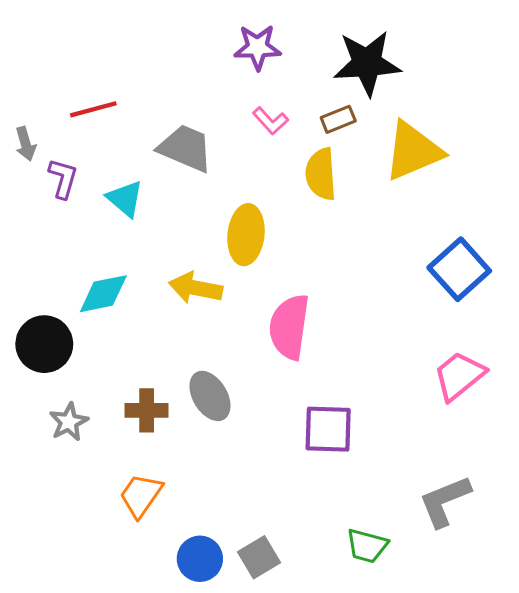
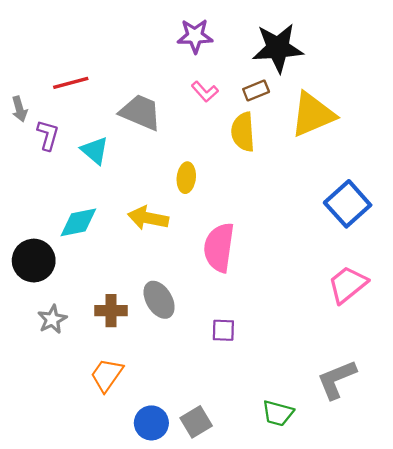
yellow ellipse: (246, 235) -> (186, 178), size x0.7
purple square: (328, 429) -> (223, 330), moved, size x0.6

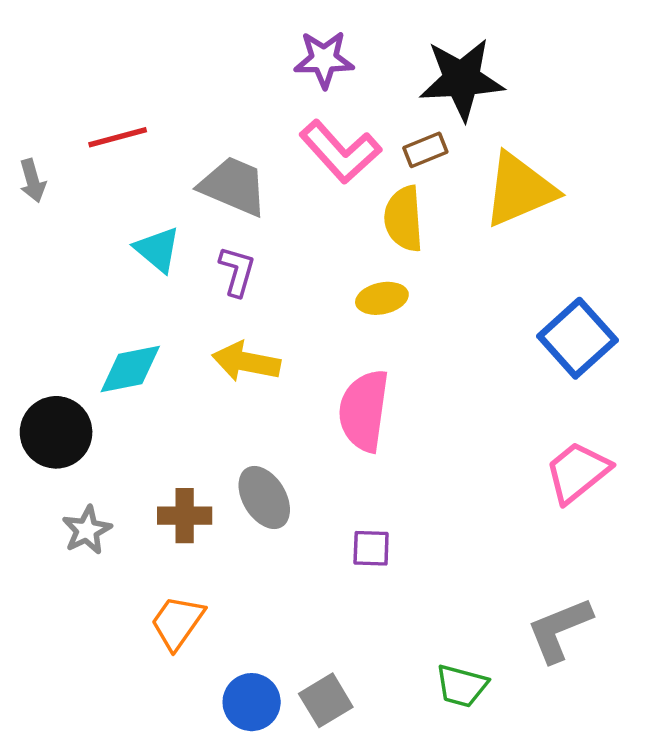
pink L-shape: (205, 92) -> (340, 152), size x1.8
purple L-shape: (48, 135) -> (237, 271), moved
yellow ellipse: (186, 178) -> (382, 298), moved, turned 72

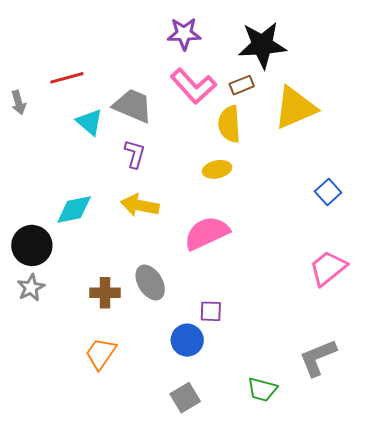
cyan triangle: (157, 249) -> (89, 122), moved
blue square: (577, 338) -> (328, 192), size x0.6
pink semicircle: (364, 411) -> (207, 233), turned 57
gray star: (87, 530) -> (31, 288), moved
blue circle: (252, 702) -> (187, 340), moved

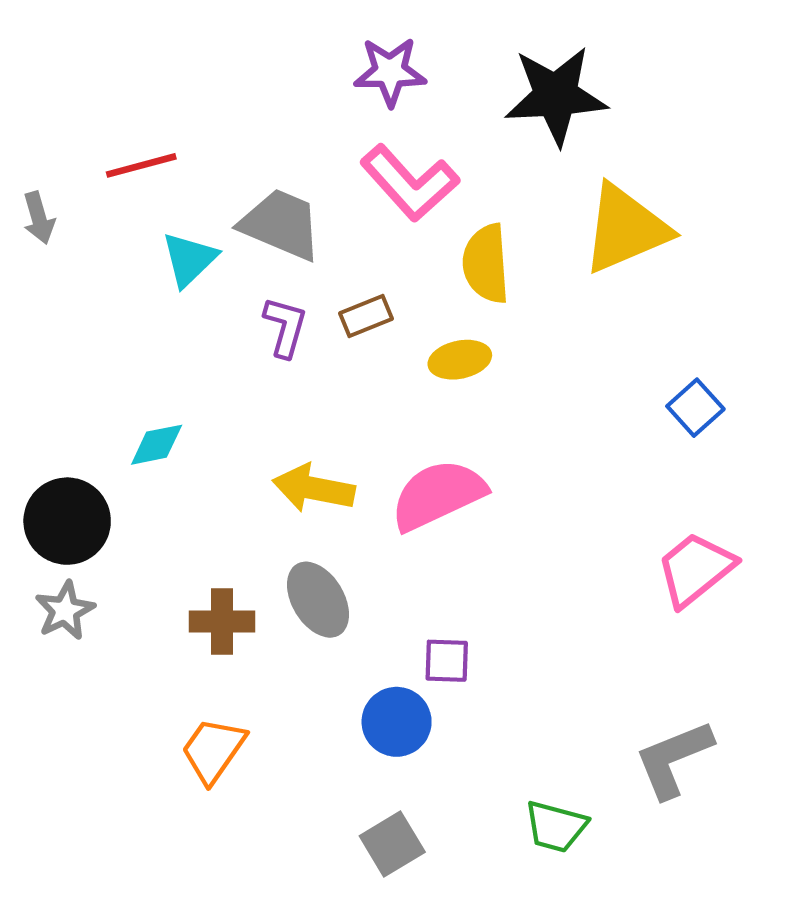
brown rectangle: (242, 85) -> (366, 316), moved
cyan triangle: (89, 122) -> (189, 259), turned 36
yellow arrow: (140, 205) -> (314, 488), moved
cyan diamond: (74, 209) -> (157, 445), size x0.7

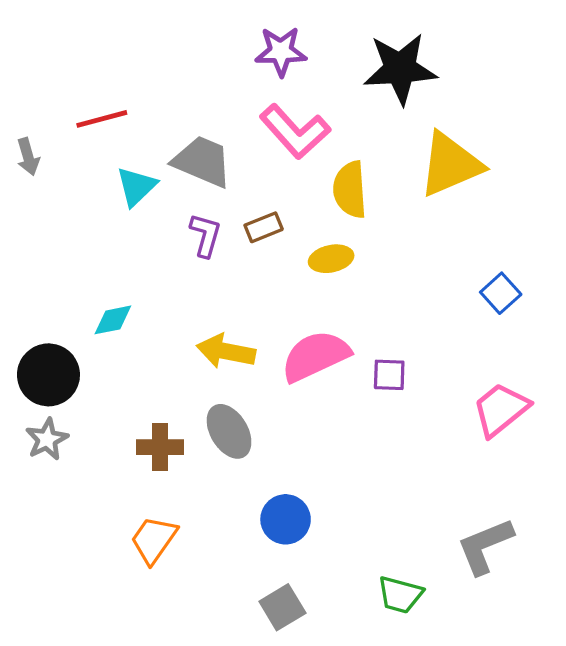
purple square: (447, 661) -> (389, 375), moved

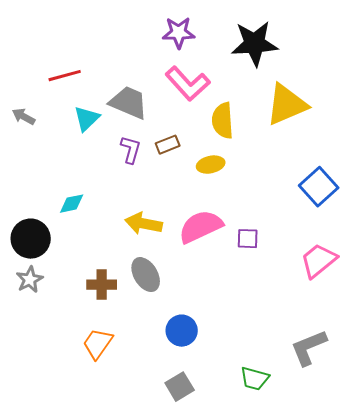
gray arrow: (28, 157) -> (24, 117), moved, turned 135
blue square: (501, 293) -> (319, 187), size x1.5

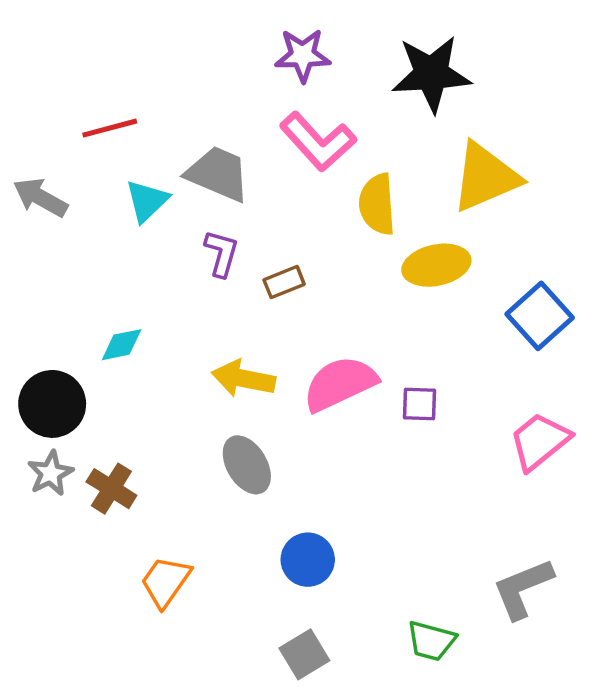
gray arrow: (24, 117) -> (40, 197), size x1.4
brown rectangle: (168, 145) -> (284, 282), moved
yellow ellipse: (211, 165) -> (436, 265), moved, size x1.4
brown cross: (102, 285) -> (111, 489), moved, turned 32

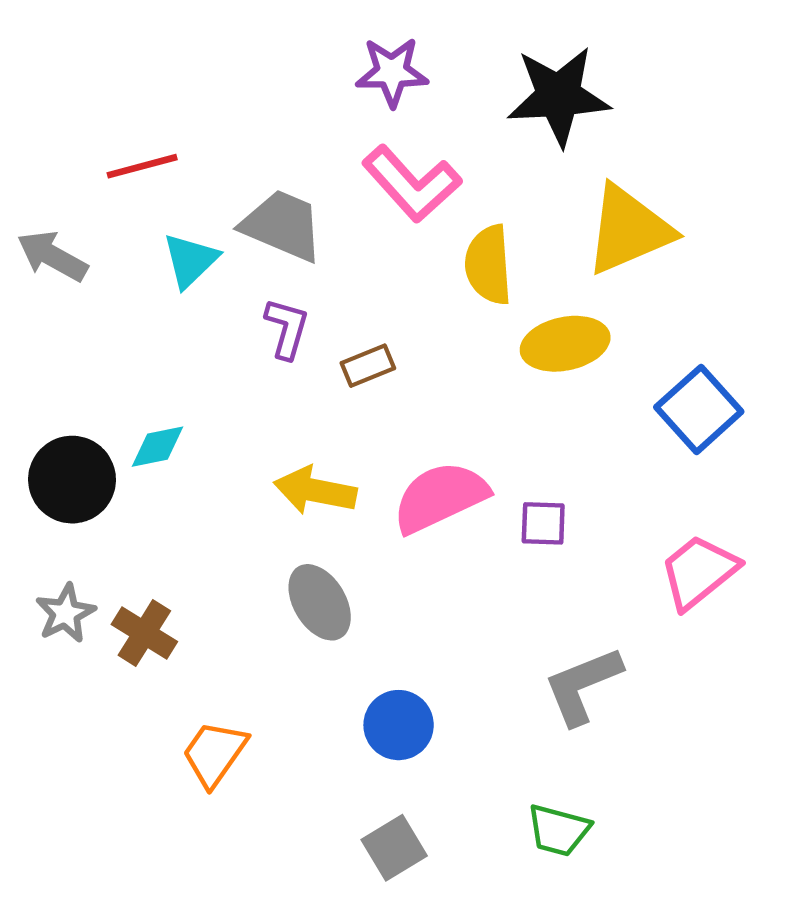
black circle: (52, 404) -> (72, 480), moved
gray L-shape: (523, 588) -> (583, 686), moved

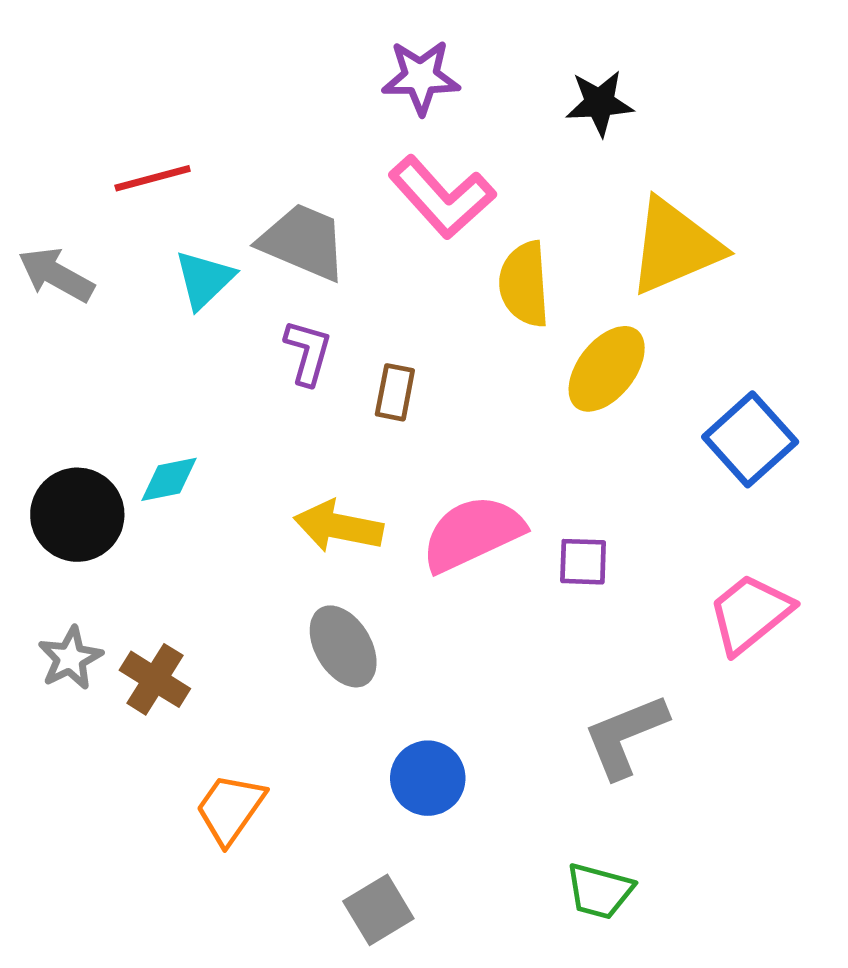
black star: (559, 96) -> (600, 103), size x0.6
yellow ellipse: (565, 344) -> (607, 369), turned -40
brown rectangle: (368, 366) -> (395, 392), turned -57
gray square: (394, 848) -> (378, 910), moved

